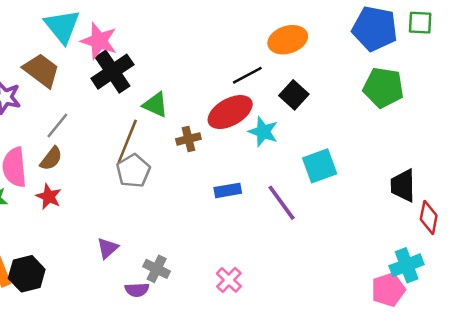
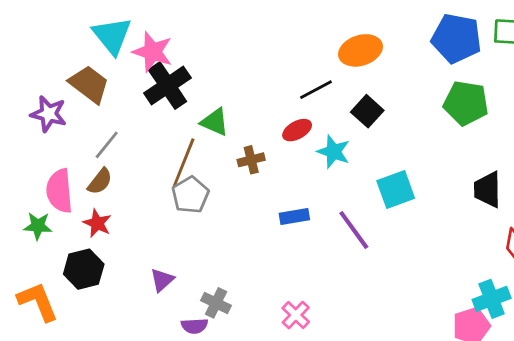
red ellipse: (230, 112) -> (297, 130), size x0.6
black trapezoid: (403, 186) -> (487, 189), moved
black hexagon: (27, 274) -> (84, 269), moved

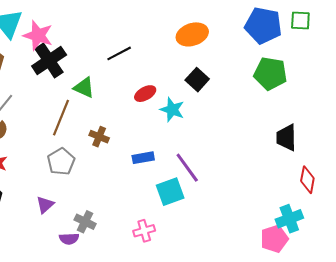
black line: (316, 90) -> (119, 53), moved
brown cross: (251, 160) -> (99, 137), moved, turned 36
cyan square: (396, 189) -> (170, 192), moved
gray pentagon: (190, 195) -> (61, 162), moved
pink cross: (296, 315) -> (144, 231), turned 30

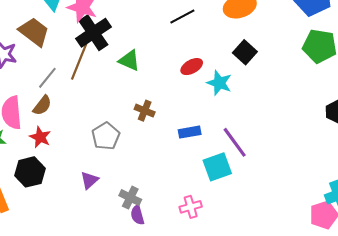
black line: (119, 53) -> (182, 16), moved
brown line: (61, 118) -> (79, 61), moved
purple semicircle: (69, 239) -> (137, 215), moved, turned 78

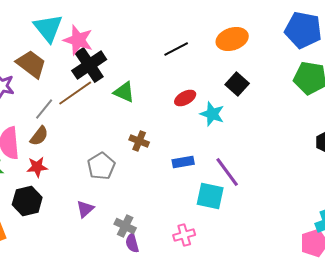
brown line: (79, 61) -> (75, 93), turned 33
red star: (40, 137) -> (37, 167), turned -30
cyan square: (217, 167) -> (210, 196), turned 32

